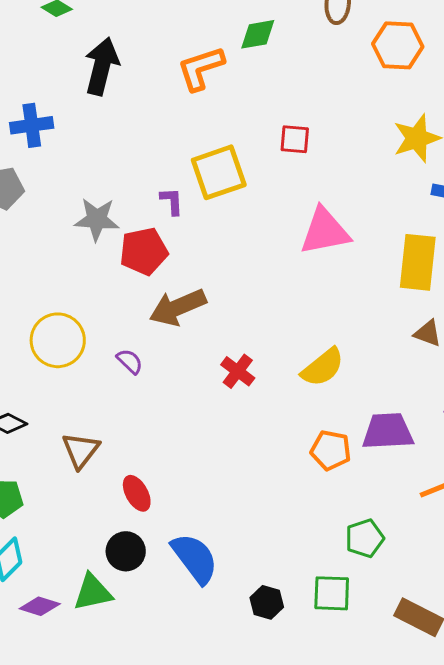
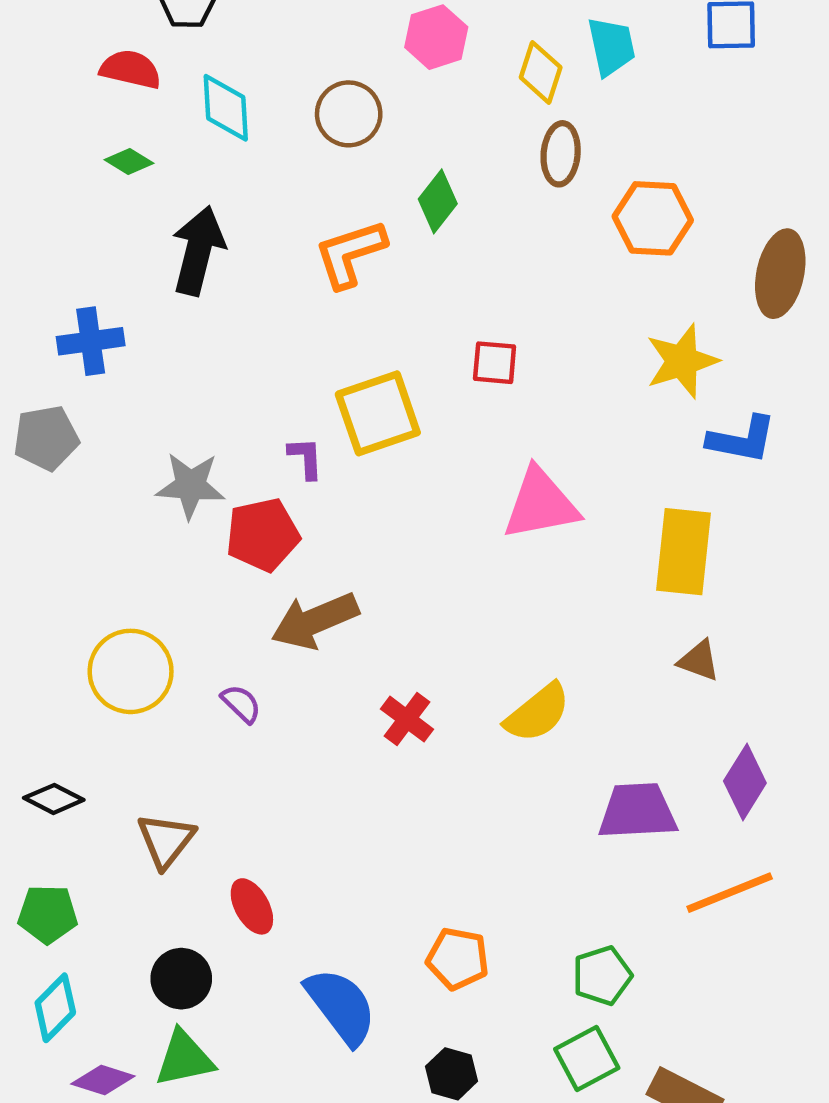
green diamond: (258, 34) -> (438, 201), turned -42
orange pentagon: (331, 450) -> (458, 959), moved
black circle: (126, 551) -> (181, 979), moved
green square: (332, 593) -> (587, 1058), moved, turned -30

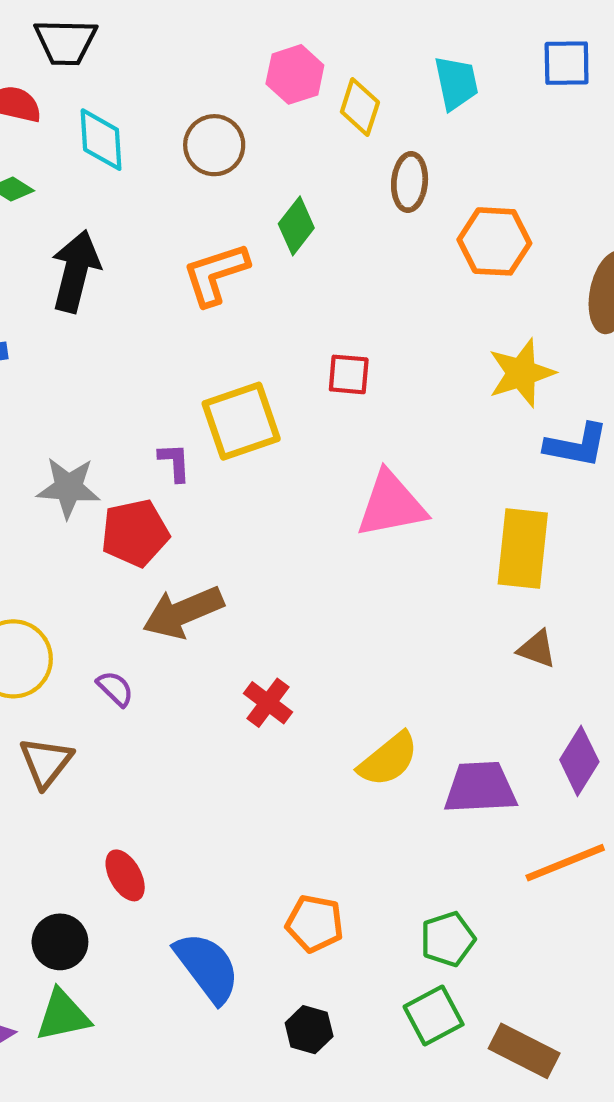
yellow diamond: (541, 72) -> (360, 107), moved
yellow semicircle: (538, 713) -> (388, 759), moved
brown triangle: (166, 840) -> (46, 762), moved

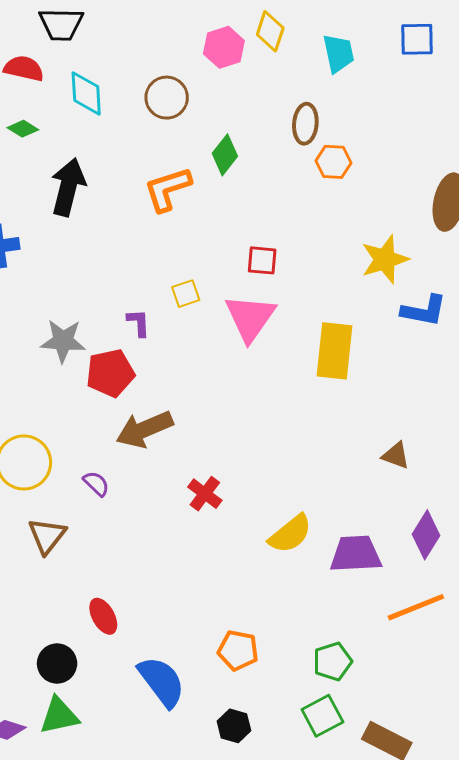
yellow diamond: (360, 107) -> (270, 31), moved
orange hexagon: (494, 241) -> (333, 162), moved, size x0.7
yellow square: (241, 421) -> (186, 294), size x0.5
pink triangle: (391, 505) -> (250, 318), moved, turned -44
yellow rectangle: (523, 549) -> (334, 351), moved

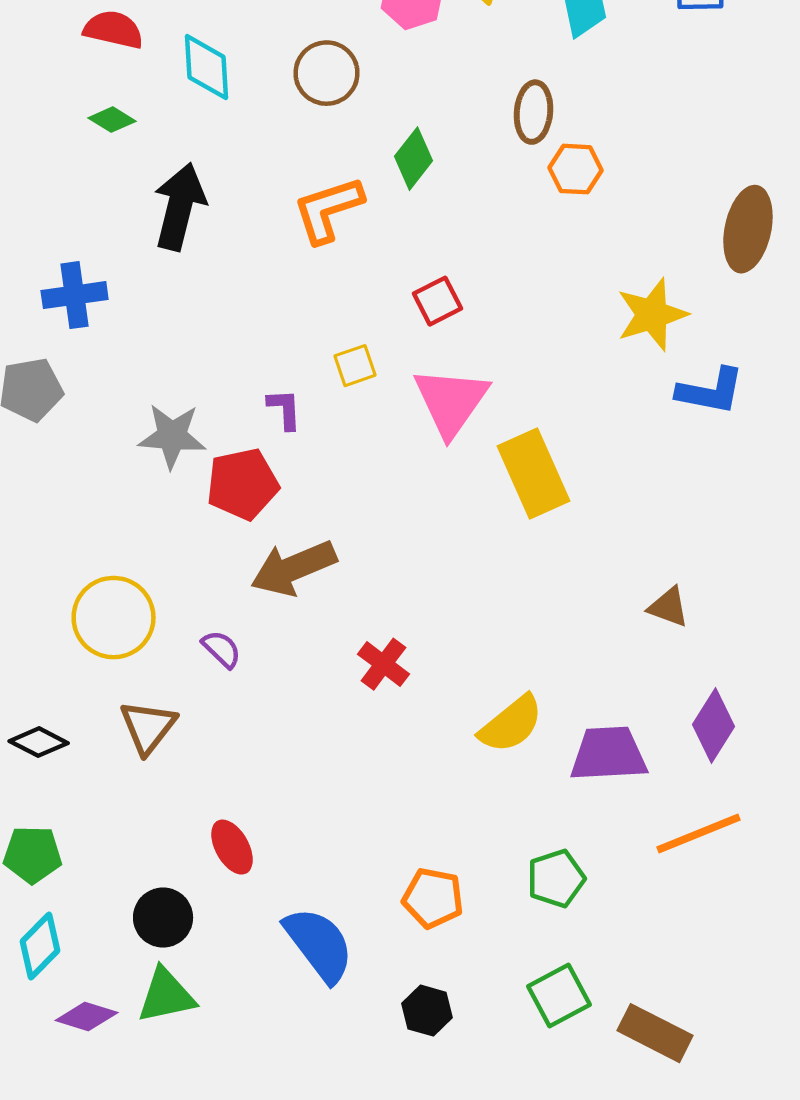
red square: (262, 260) -> (437, 301), moved, turned -32
yellow rectangle: (334, 351) -> (533, 474), moved, turned -30
green pentagon: (332, 661) -> (556, 879), moved

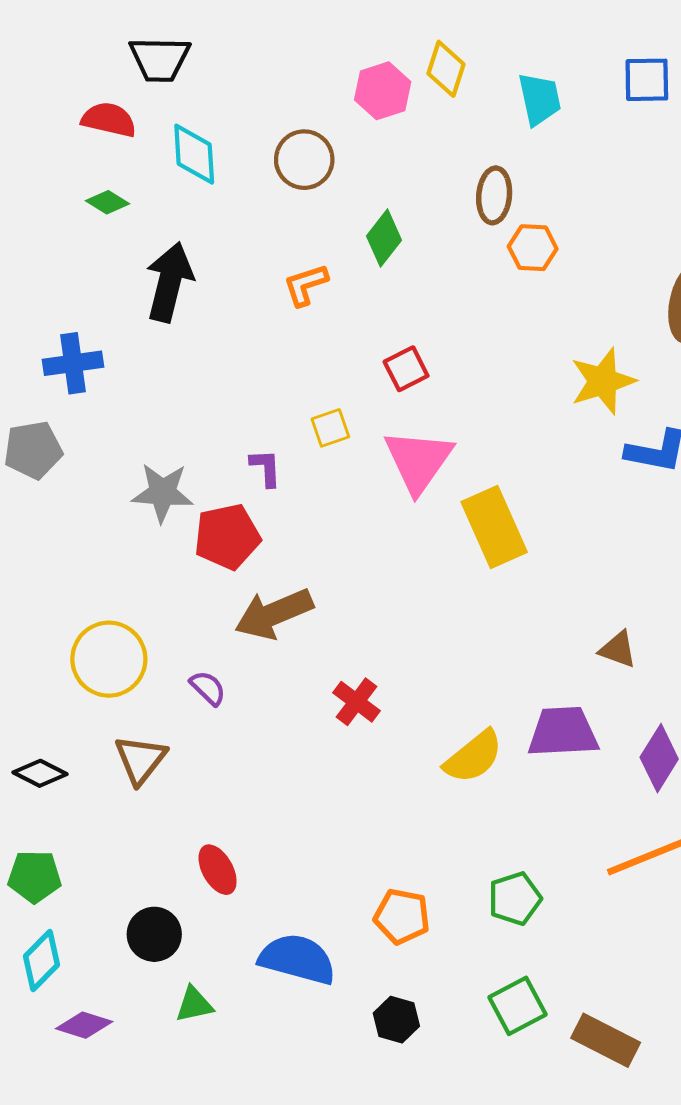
orange L-shape: (328, 210) -> (306, 285), size x0.7
purple trapezoid: (608, 754) -> (563, 732), moved
blue semicircle: (319, 945) -> (297, 959), turned -38
green triangle: (166, 996) -> (194, 1004), moved, size x0.7

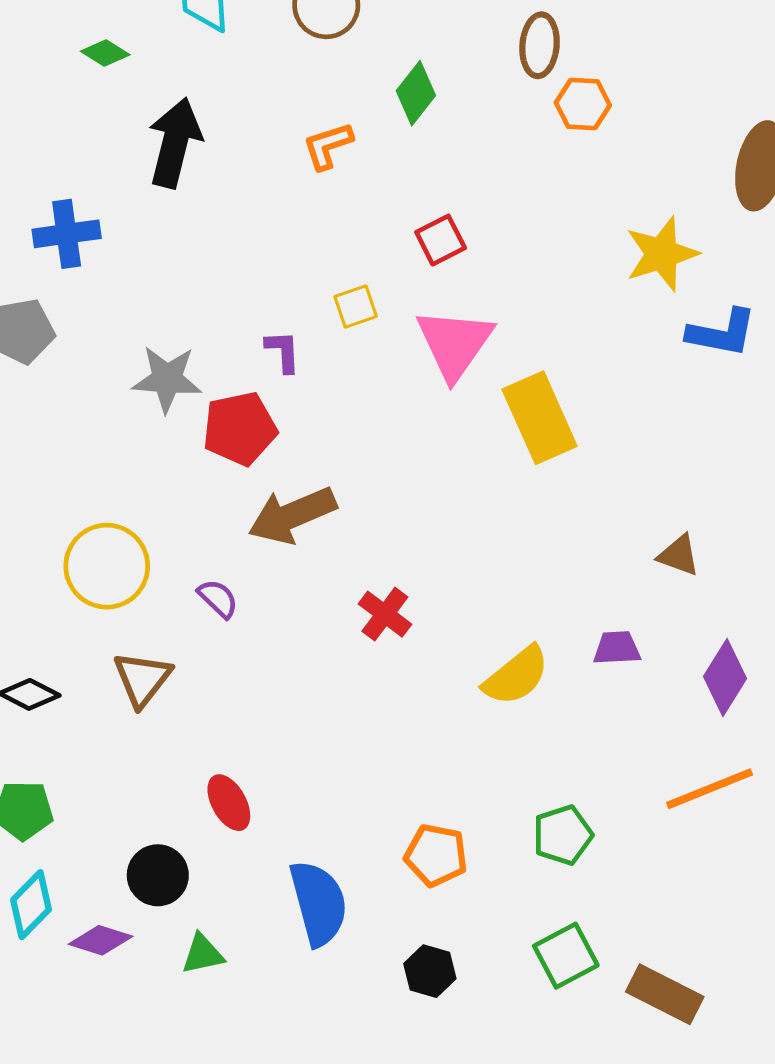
purple trapezoid: (563, 732) -> (617, 648), size x0.6
blue semicircle: (297, 959) -> (319, 903), turned 60
purple diamond: (84, 1025) -> (101, 940), moved

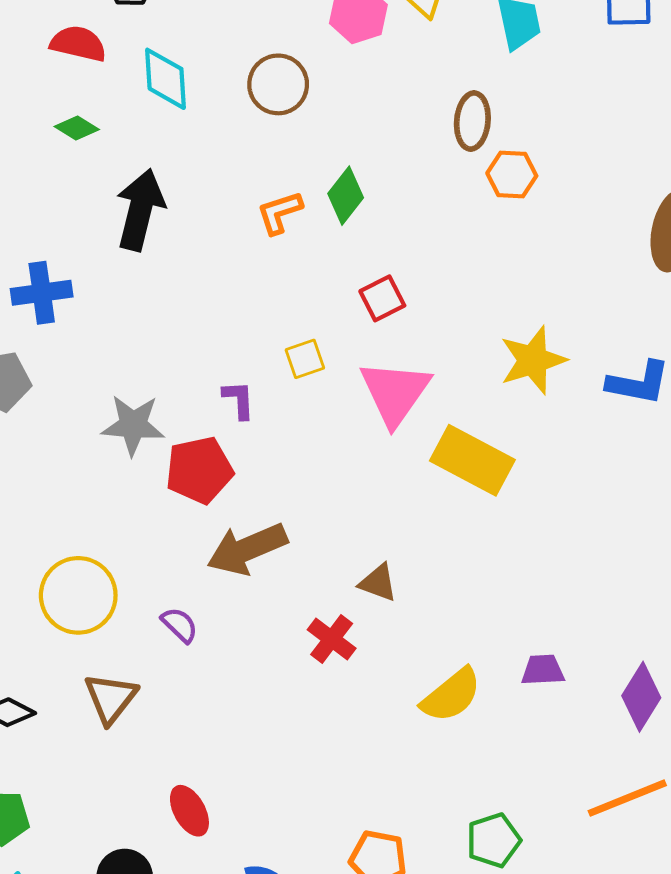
green diamond: (416, 93) -> (346, 196), moved
yellow star: (662, 254) -> (533, 360), moved
yellow rectangle: (540, 418) -> (472, 460), turned -38
brown triangle: (679, 555) -> (378, 583), moved

